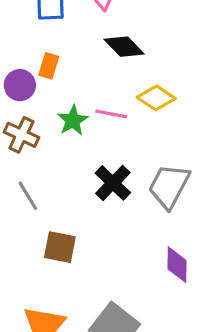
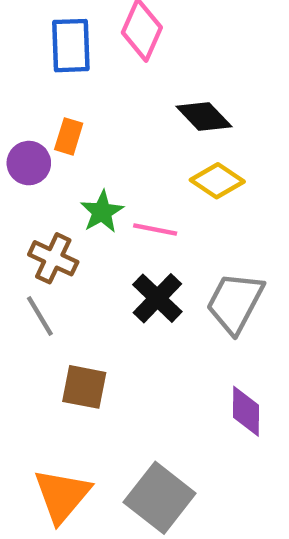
black diamond: (124, 47) -> (204, 116), moved
pink line: (111, 114) -> (155, 230), moved
brown cross: (21, 135) -> (53, 258), moved

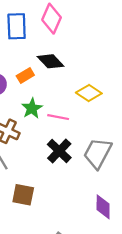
black diamond: (204, 116) -> (51, 61), moved
orange rectangle: (69, 136) -> (25, 76), moved, turned 42

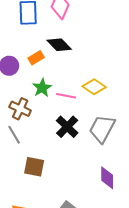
yellow diamond: (89, 93) -> (94, 87), moved

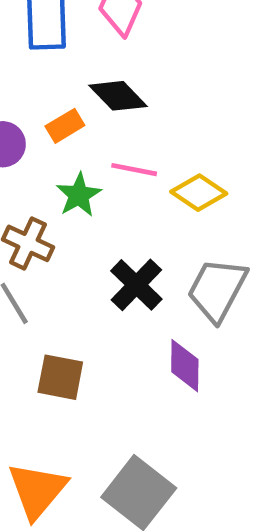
pink line: (66, 96) -> (134, 170), moved
purple diamond: (107, 178) -> (185, 366), moved

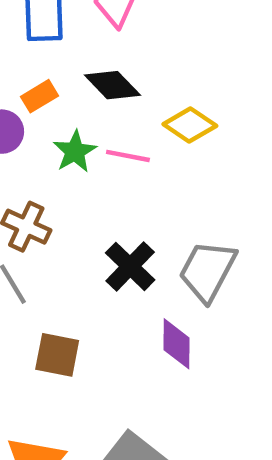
orange rectangle: (65, 126) -> (39, 96), moved
yellow diamond: (199, 193) -> (190, 125), moved
green star: (79, 195) -> (75, 151), moved

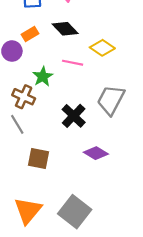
green star: (75, 151) -> (43, 77), moved
gray trapezoid: (207, 271) -> (111, 100), moved
purple diamond: (177, 344) -> (96, 153), turned -60

